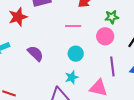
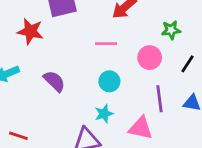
red star: (18, 17) -> (30, 31), turned 30
green star: (112, 17) -> (171, 30), moved

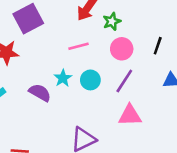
green star: (171, 30) -> (112, 21), moved
purple line: (160, 99) -> (124, 81), moved, turned 55
cyan star: (104, 114) -> (63, 78), moved

